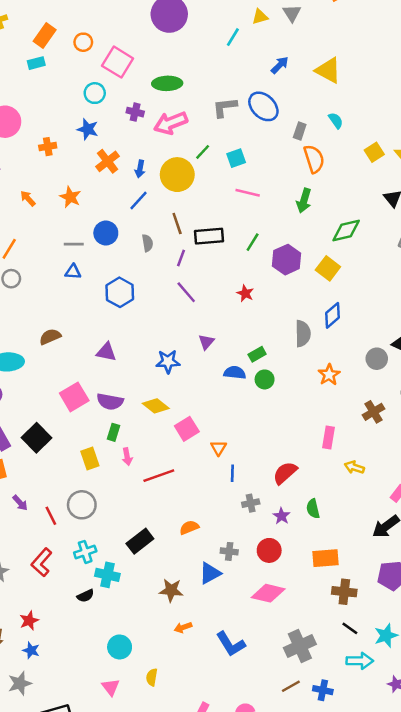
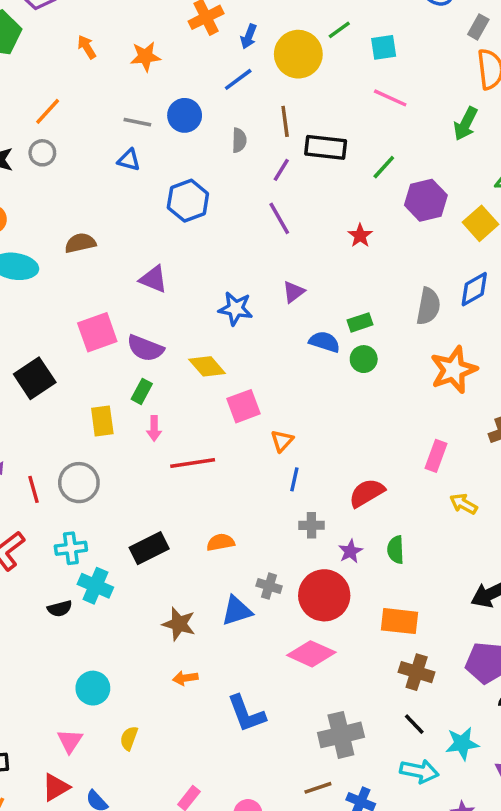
orange star: (70, 197) -> (145, 56), turned 30
orange star: (329, 375) -> (454, 370), size x1.5
red circle: (269, 550) -> (324, 595), size x1.5

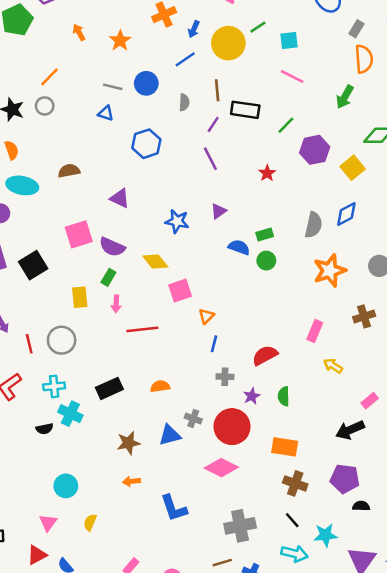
orange star: (145, 56) -> (120, 41), turned -30
brown star: (179, 624) -> (128, 443), turned -30

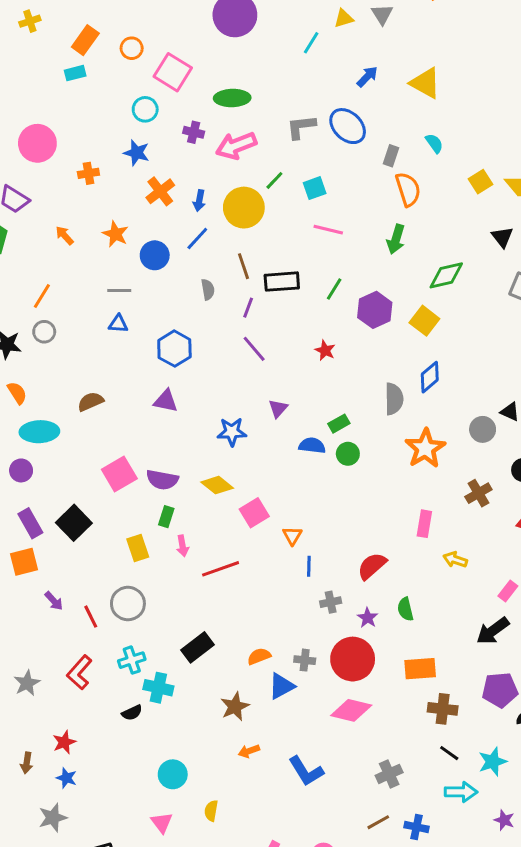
blue circle: (146, 83) -> (155, 255), moved
purple triangle: (120, 198) -> (166, 401), moved
orange semicircle: (160, 386) -> (259, 656), moved
gray cross: (240, 526) -> (389, 774), size x0.7

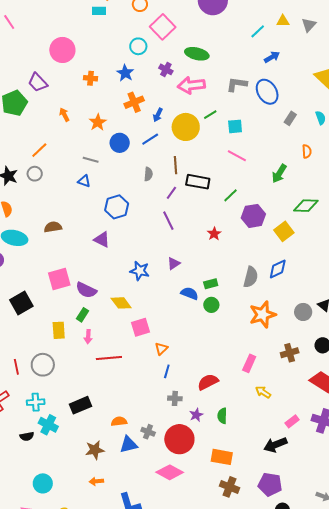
blue arrow: (367, 77) -> (272, 57), moved
orange semicircle: (408, 189) -> (307, 151), moved, size x0.6

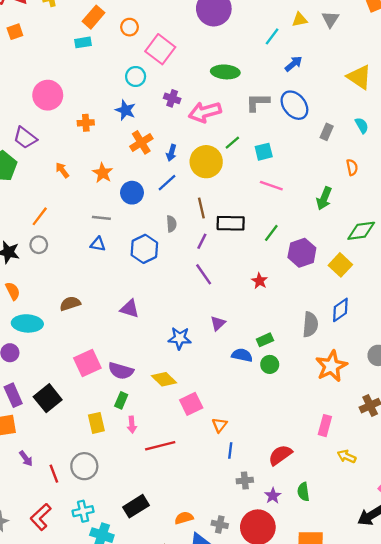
green ellipse: (197, 54) -> (225, 72), moved
blue hexagon: (117, 207) -> (144, 249), moved

